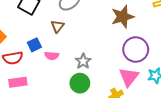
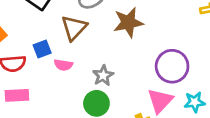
brown star: (123, 17) -> (128, 22), moved
brown triangle: (57, 26) -> (74, 28), size x1.5

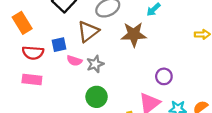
purple circle: (172, 66) -> (164, 76), size x0.6
gray star: (103, 76) -> (95, 64), moved

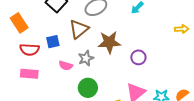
brown star: (134, 34) -> (109, 42), moved
pink semicircle: (74, 61) -> (66, 66), moved
purple circle: (164, 76) -> (138, 57), moved

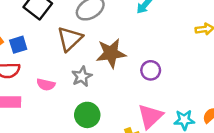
blue square: (53, 42) -> (18, 45), moved
pink semicircle: (66, 66) -> (46, 85), moved

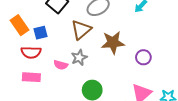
gray star: (82, 76) -> (79, 58), moved

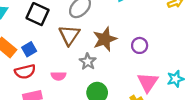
gray star: (79, 58) -> (88, 61), moved

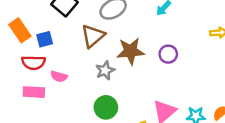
purple circle: (140, 45) -> (168, 54), moved
pink semicircle: (58, 76) -> (59, 76), moved

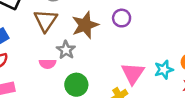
pink semicircle: (59, 76) -> (48, 64), moved

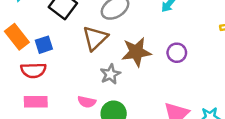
pink semicircle: (48, 64) -> (87, 102), moved

